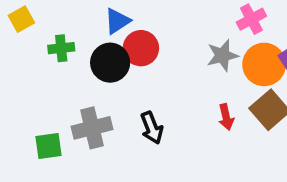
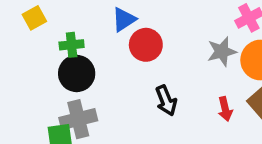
black circle: (110, 63) -> (77, 74), moved
gray cross: (92, 128) -> (78, 119), moved
black arrow: (152, 128) -> (166, 101), moved

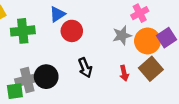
green cross: (72, 45) -> (23, 31), size x1.5
black circle: (77, 74) -> (46, 77), moved

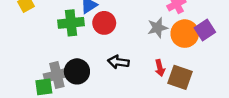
green cross: (23, 31) -> (71, 23), moved
black arrow: (85, 68) -> (118, 62), turned 120
brown square: (151, 69) -> (180, 77), moved, turned -30

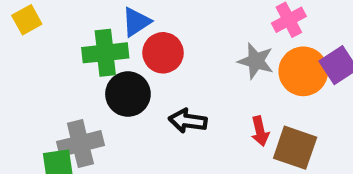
gray star: (157, 28) -> (256, 61), turned 30
black circle: (77, 71) -> (128, 94), moved

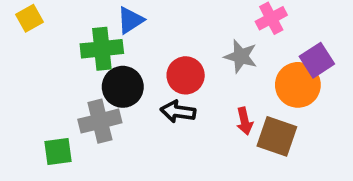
red circle: (163, 53) -> (186, 75), moved
orange circle: (303, 71) -> (298, 85), moved
gray cross: (80, 144) -> (100, 121), moved

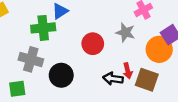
black circle: (123, 87) -> (61, 75), moved
black arrow: (178, 112) -> (113, 79), moved
gray cross: (100, 121) -> (31, 59), moved, turned 30

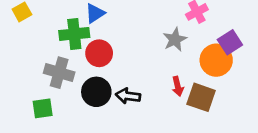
gray star: (125, 32) -> (175, 39), turned 30
red circle: (93, 44) -> (99, 53), moved
black arrow: (113, 79) -> (128, 96), moved

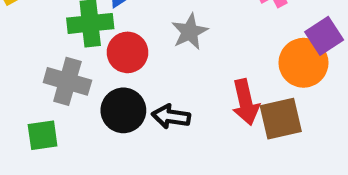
gray star: (175, 39) -> (190, 32), moved
red arrow: (178, 86) -> (246, 102), size x1.5
brown square: (201, 97) -> (281, 119), turned -32

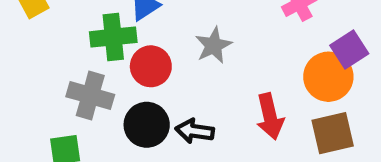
brown square: (281, 119) -> (333, 133), moved

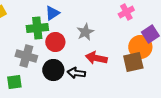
red arrow: (270, 116) -> (96, 58), moved, turned 115
brown square: (333, 133) -> (133, 62), moved

